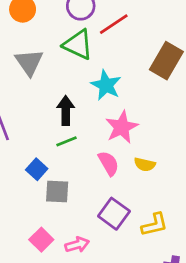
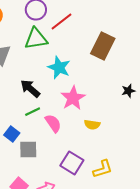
green triangle: (78, 45) -> (36, 39), turned -30
black arrow: (66, 110) -> (30, 89), turned -45
pink semicircle: (109, 163) -> (53, 123), moved

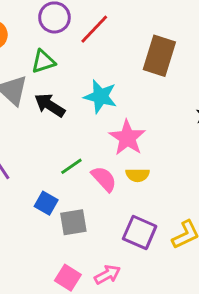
green triangle: (36, 39) -> (43, 62), moved, size x0.7
black arrow: (30, 89) -> (50, 105), moved
yellow semicircle: (92, 125) -> (137, 175), moved

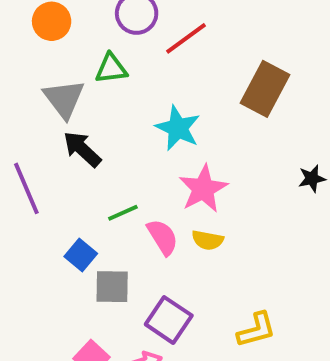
black arrow: (50, 105) -> (82, 149), moved
purple square: (140, 232) -> (169, 320), moved

